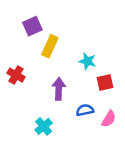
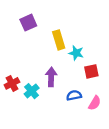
yellow rectangle: (50, 46) -> (59, 40), moved, turned -42
red cross: (16, 75) -> (12, 83), moved, turned 32
cyan cross: (44, 126) -> (32, 91), moved

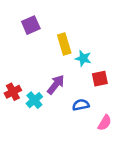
purple arrow: (51, 77) -> (56, 85), turned 36
pink semicircle: (95, 103) -> (105, 123), moved

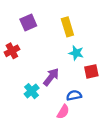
yellow rectangle: (64, 44) -> (67, 27), moved
red cross: (13, 92) -> (12, 51), moved
pink semicircle: (105, 123) -> (63, 112), moved

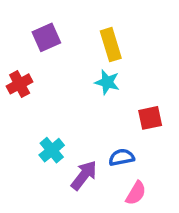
cyan star: (76, 53) -> (107, 82), moved
purple arrow: (51, 77) -> (84, 175), moved
pink semicircle: (63, 112) -> (136, 193), moved

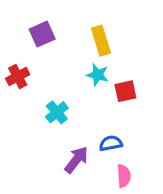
red square: (150, 118) -> (125, 91), moved
cyan cross: (52, 150) -> (57, 112), moved
pink semicircle: (136, 193) -> (124, 176), turned -35

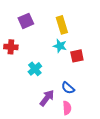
red cross: (18, 76) -> (11, 47), turned 32
blue semicircle: (111, 143) -> (68, 88), turned -128
pink semicircle: (124, 176) -> (67, 108), moved

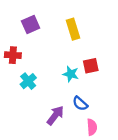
cyan star: (60, 46) -> (71, 74), moved
cyan cross: (35, 69) -> (28, 81), moved
pink semicircle: (67, 108) -> (92, 127), moved

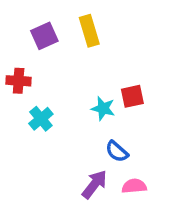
yellow rectangle: (73, 29) -> (89, 31), moved
purple arrow: (55, 115) -> (94, 184), moved
pink semicircle: (92, 127) -> (134, 186), turned -91

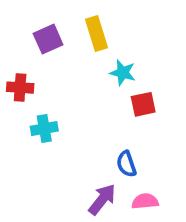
cyan star: (103, 108) -> (123, 73), moved
cyan cross: (41, 119) -> (44, 129), turned 30
blue semicircle: (117, 152) -> (126, 164), turned 30

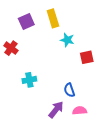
red cross: (20, 88) -> (11, 48), turned 32
red square: (143, 104) -> (87, 57), moved
cyan cross: (44, 129) -> (29, 80), moved

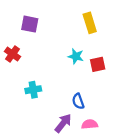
yellow rectangle: (53, 18) -> (90, 23), moved
purple square: (26, 21) -> (30, 24), turned 35
cyan star: (67, 40) -> (76, 56), moved

